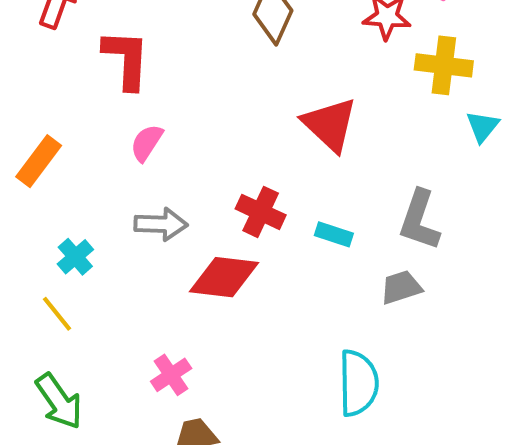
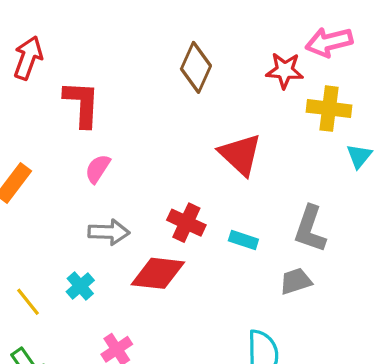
cyan cross: (75, 257) -> (80, 286), moved

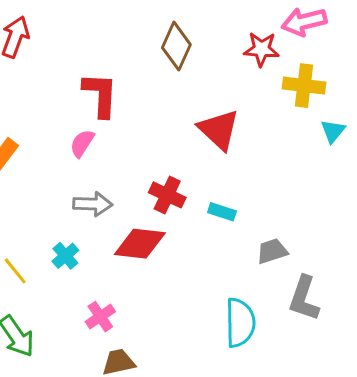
red L-shape: (82, 104) -> (100, 95), moved
gray L-shape: (310, 229) -> (304, 298), moved

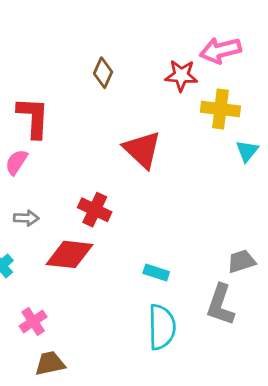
brown diamond: (176, 46) -> (103, 73), size x0.7
gray arrow: (93, 204) -> (26, 218), size x0.7
cyan rectangle: (222, 212) -> (156, 273), moved
gray trapezoid: (272, 251) -> (241, 261), moved

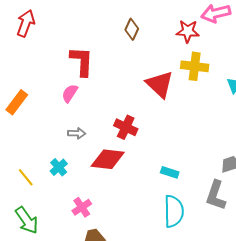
yellow cross: (220, 109) -> (195, 66), moved

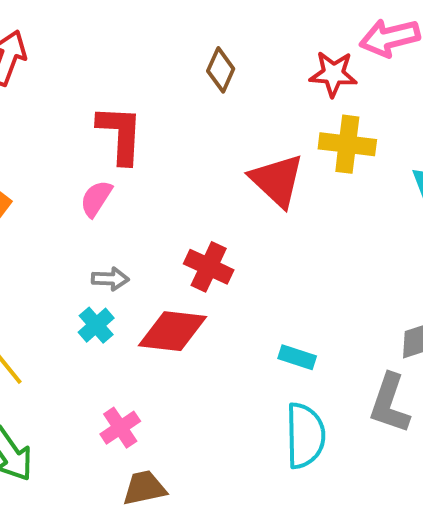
cyan cross: (59, 167) -> (96, 325), moved

